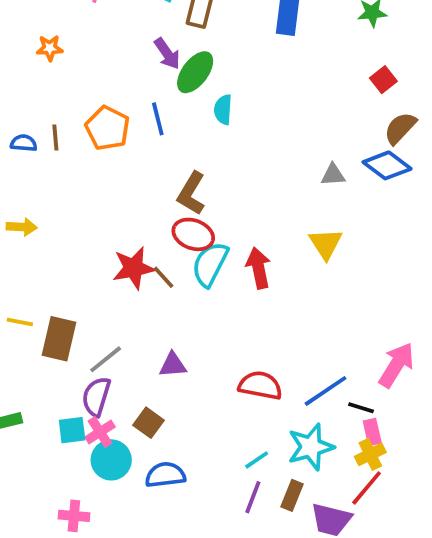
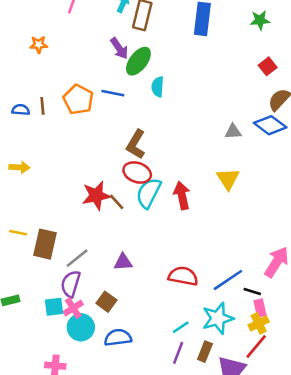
blue line: (158, 119) -> (113, 93), turned -65

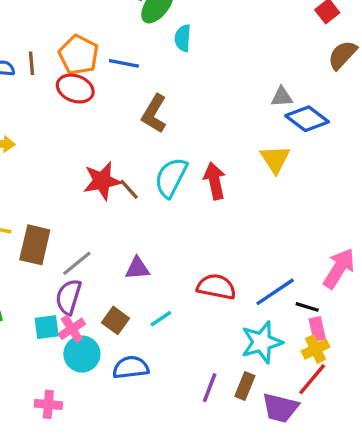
blue line: (113, 93) -> (124, 63), moved
blue diamond: (270, 125) -> (307, 119), moved
red ellipse: (137, 172) -> (75, 89), moved
cyan line: (181, 327) -> (161, 319), moved

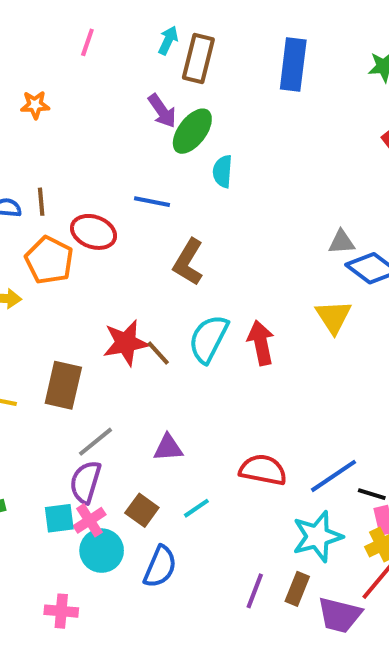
orange pentagon: (79, 55) -> (49, 260), moved
brown rectangle: (35, 245) -> (63, 385), moved
blue semicircle: (131, 367) -> (160, 567), turned 120

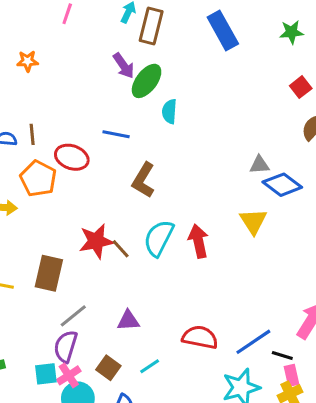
blue rectangle: (293, 65) -> (223, 31), turned -36

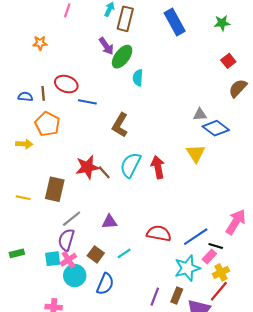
blue line: (116, 134) -> (87, 102), moved
red ellipse: (72, 157) -> (66, 84), moved
pink rectangle: (291, 375) -> (209, 257), moved, turned 56

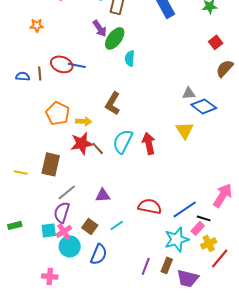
blue line: (87, 102) -> (77, 65), moved
orange pentagon: (47, 124) -> (58, 113), moved
yellow arrow: (24, 144) -> (84, 121), moved
red line: (219, 291) -> (220, 258), moved

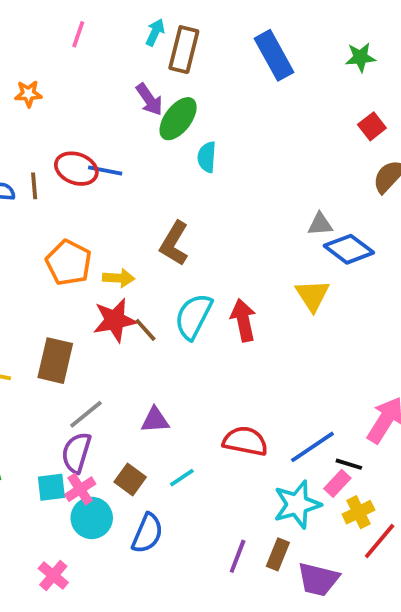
pink cross: (50, 276) -> (53, 576), turned 35

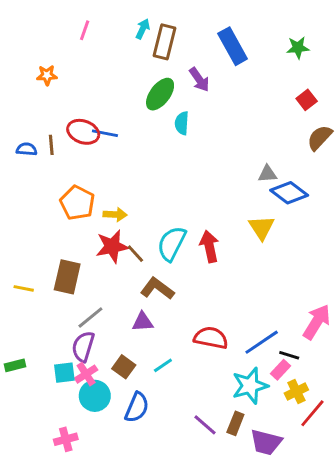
purple arrow: (149, 99) -> (199, 80), moved
brown L-shape: (174, 243) -> (157, 288), moved, turned 96
purple line: (238, 556) -> (205, 425), turned -70
pink cross: (53, 576) -> (66, 439), turned 35

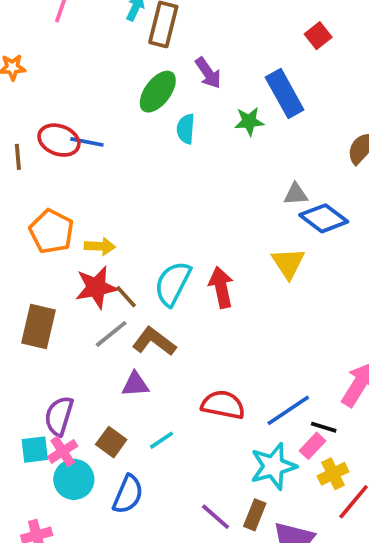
blue rectangle: (233, 46) -> (285, 93), moved
green star: (298, 48) -> (249, 121), moved
red square: (307, 100) -> (318, 36), moved
gray line: (90, 317) -> (111, 334), moved

